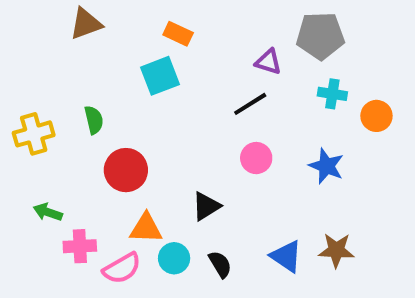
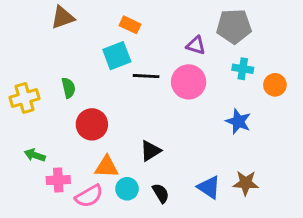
black line: (250, 104) -> (146, 76), moved, turned 35
pink circle: (256, 158) -> (189, 82), moved, size x1.5

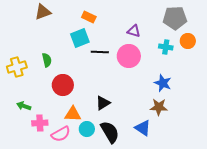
gray pentagon: (234, 26) -> (175, 18), moved
orange circle: (275, 85) -> (188, 41), moved
brown star: (246, 183) -> (159, 107), moved
black semicircle: (161, 193) -> (110, 132), size x1.6

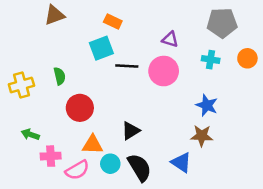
orange circle: (188, 41) -> (247, 58), moved

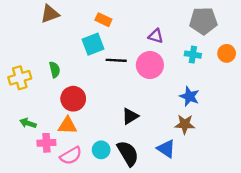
black triangle: (131, 131) -> (130, 116), moved
orange triangle: (93, 145) -> (67, 125), moved

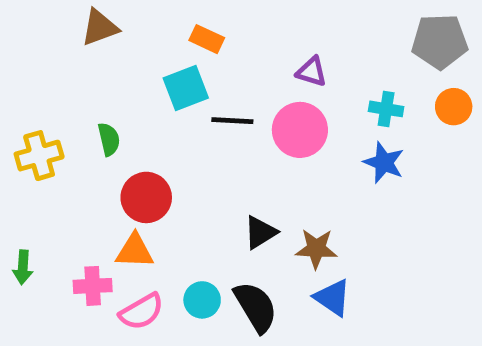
gray pentagon: (203, 21) -> (440, 41), moved
blue star: (189, 96) -> (384, 163), moved
green arrow: (28, 123) -> (23, 267), moved, turned -105
brown star: (185, 124) -> (316, 249), moved

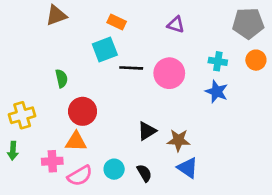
purple triangle: (312, 72) -> (176, 25), moved
yellow cross: (39, 156) -> (22, 115), moved
black semicircle: (256, 307) -> (144, 173), size x0.6

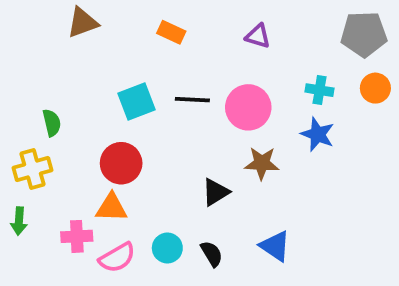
cyan square: (105, 50) -> (137, 102), moved
green semicircle: (61, 78) -> (52, 123), moved
brown star: (178, 140) -> (262, 163), moved

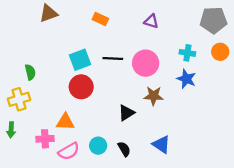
red circle: (121, 163) -> (81, 87), moved

